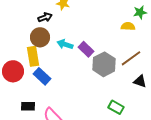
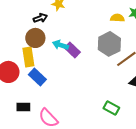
yellow semicircle: (128, 26) -> (117, 18), moved
purple rectangle: (86, 49) -> (72, 50), moved
gray hexagon: (104, 64) -> (109, 44), moved

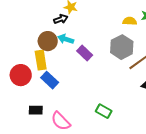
black arrow: (40, 18) -> (61, 19), moved
cyan arrow: (60, 45) -> (66, 39), moved
green rectangle: (111, 108) -> (104, 111), moved

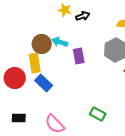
black arrow: (61, 19) -> (83, 16), moved
purple rectangle: (85, 53) -> (79, 56), turned 35
black rectangle: (36, 110) -> (19, 118), moved

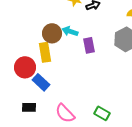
blue rectangle: (44, 83) -> (41, 82), moved
green rectangle: (98, 114) -> (102, 113), moved

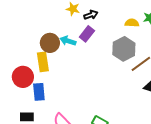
purple rectangle: (89, 45) -> (87, 34), moved, turned 49
blue rectangle: (41, 82) -> (39, 92), turned 42

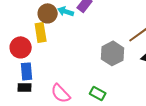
gray hexagon: (124, 49) -> (113, 53), moved
blue rectangle: (39, 92) -> (27, 71), moved

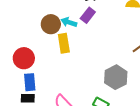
yellow rectangle: (41, 32) -> (64, 43), moved
gray hexagon: (113, 53) -> (116, 77), moved

